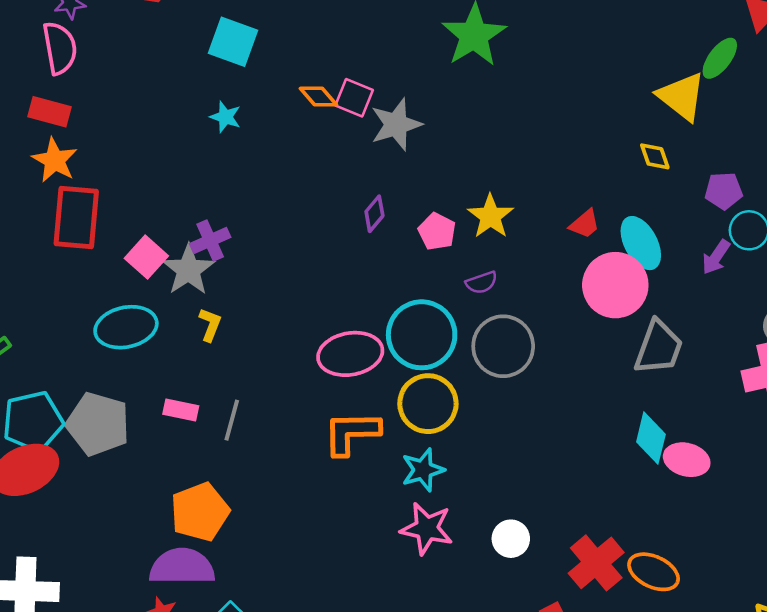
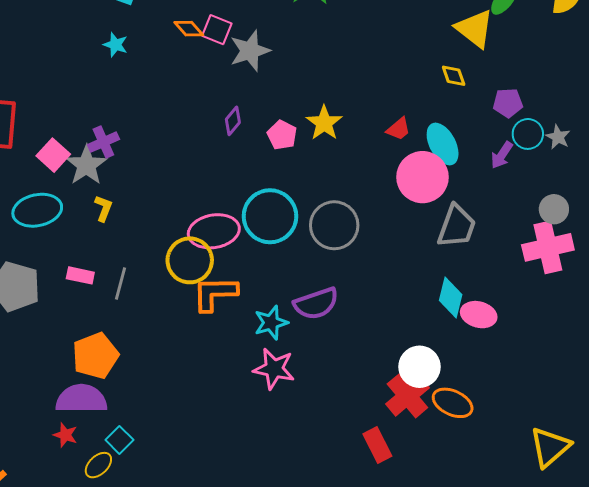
purple semicircle: (481, 283) -> (316, 304), moved, size x1.8
yellow circle: (428, 404) -> (190, 260), moved
white circle: (511, 539) -> (419, 367), moved, size x1.4

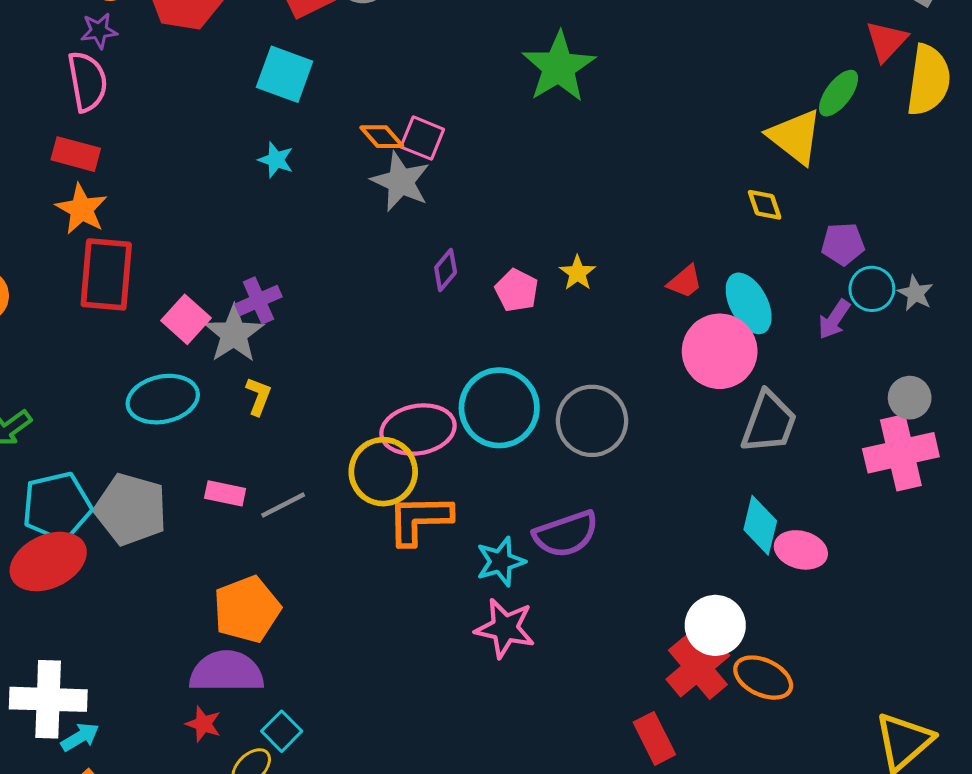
gray star: (250, 51) -> (401, 182), moved, turned -30
yellow star: (324, 123) -> (578, 273), size x0.7
gray line: (120, 283) -> (283, 505), turned 48

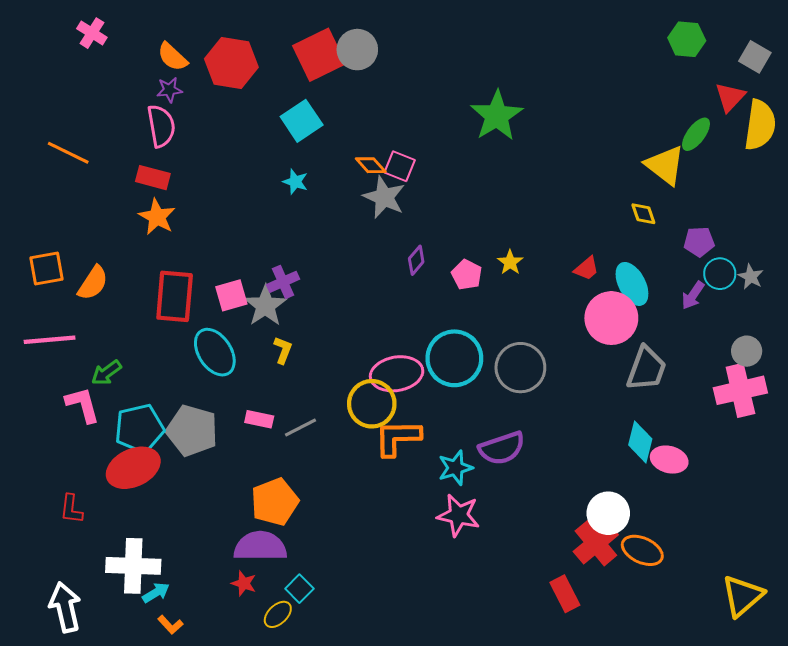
cyan square: (285, 74) -> (302, 121), turned 36
red rectangle: (106, 274) -> (175, 296), moved
pink square: (186, 319) -> (231, 295), turned 32
cyan ellipse: (163, 399) -> (215, 352), turned 69

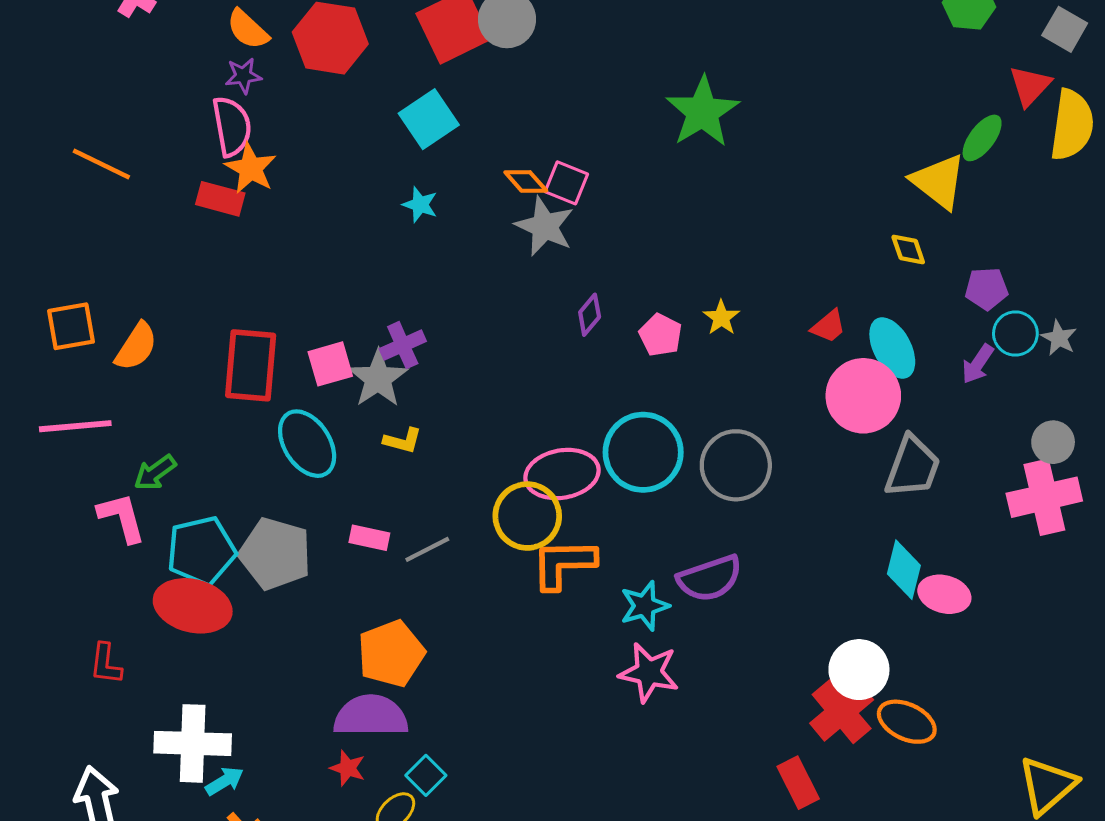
orange star: (157, 217) -> (251, 168), moved
yellow L-shape: (283, 350) -> (403, 441), turned 84
red ellipse: (133, 468) -> (193, 606), turned 39

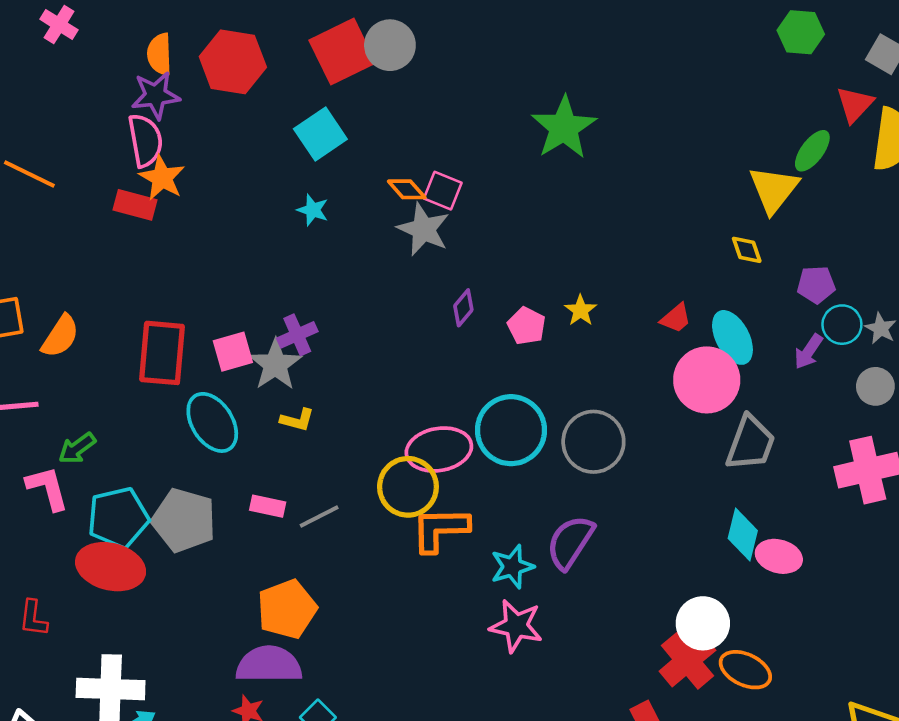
orange semicircle: (248, 29) -> (159, 54), turned 45
purple star: (243, 76) -> (156, 95), size x1.5
yellow triangle: (939, 181) -> (774, 189), turned 30
gray circle: (1053, 442) -> (875, 386), moved
purple semicircle: (710, 578) -> (570, 542), turned 142

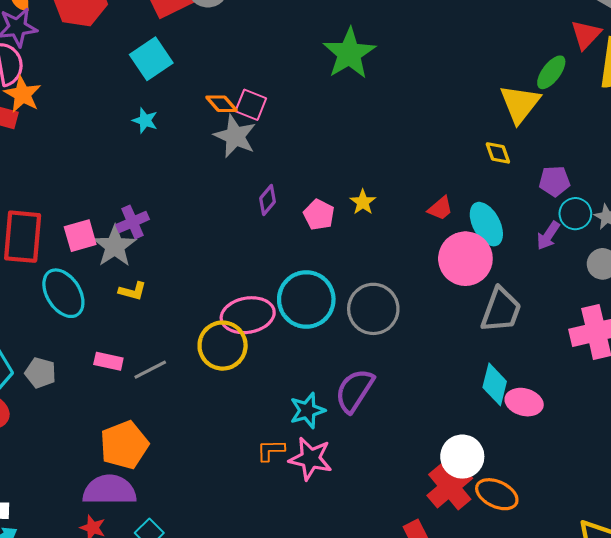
gray pentagon: (184, 520) -> (40, 373), size x0.6
orange L-shape: (440, 529) -> (271, 450), moved, size x0.6

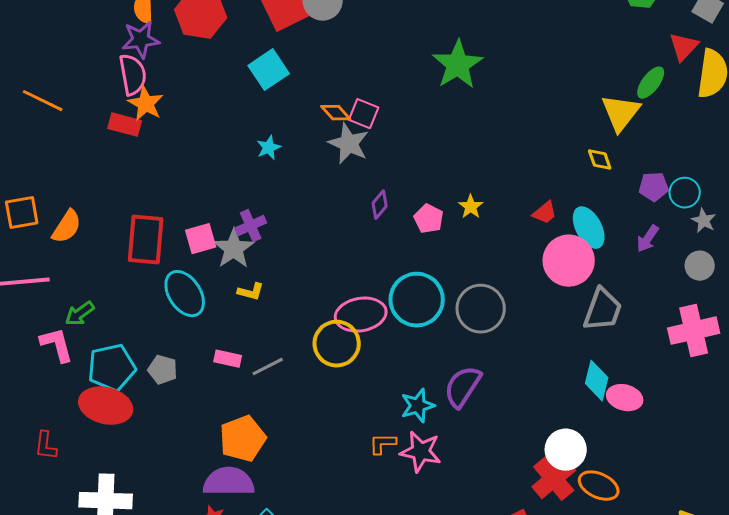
cyan star: (145, 120) -> (269, 148), moved, turned 30
cyan circle: (575, 214) -> (685, 193), moved

